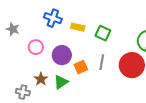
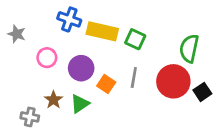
yellow rectangle: (78, 27) -> (102, 31), size x1.6
orange square: (81, 67) -> (106, 84), turned -32

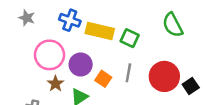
gray star: (17, 34) -> (27, 18), moved
green semicircle: (189, 48) -> (173, 25), moved, turned -40
pink circle: (47, 58) -> (49, 55), size x1.6
brown star: (53, 100) -> (55, 84), moved

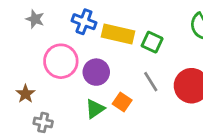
gray line: (128, 73) -> (151, 82), turned -42
orange square: (103, 79) -> (122, 102), moved
brown star: (55, 84) -> (25, 94), moved

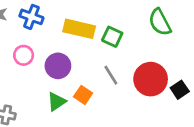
blue cross: (84, 22) -> (31, 17), moved
pink circle: (61, 61) -> (24, 55), size x0.6

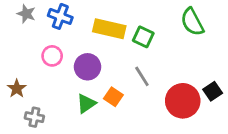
red circle: (151, 79) -> (183, 101), moved

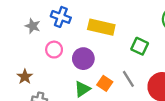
gray star: (26, 14) -> (33, 26), moved
green square: (143, 37) -> (140, 46), moved
gray line: (142, 76) -> (128, 79), moved

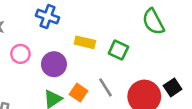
blue cross: (61, 17) -> (48, 17), moved
yellow rectangle: (101, 27) -> (85, 42), moved, size x0.7

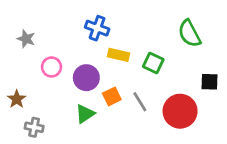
blue cross: (48, 17) -> (97, 28), moved
black square: (173, 87) -> (210, 82), moved, turned 36
orange square: (78, 93) -> (112, 96), moved, turned 30

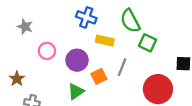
green semicircle: (189, 33) -> (130, 21), moved
green square: (153, 63) -> (148, 43), moved
gray line: (140, 102) -> (122, 67), moved, turned 54

